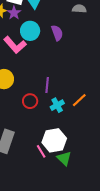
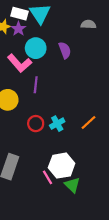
purple line: (47, 85) -> (36, 85), moved
cyan cross: (57, 105) -> (57, 124), moved

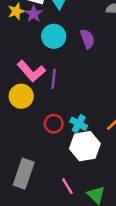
pink L-shape: (20, 63) -> (31, 71), moved
cyan cross: (57, 124) -> (79, 124), turned -32
white hexagon: (62, 166) -> (85, 146), moved

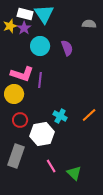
pink L-shape: (31, 71) -> (22, 74), turned -30
red circle: (54, 124) -> (20, 120), moved
white hexagon: (85, 146) -> (42, 134), moved

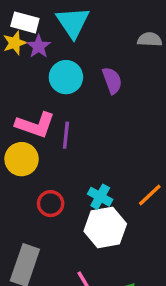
white rectangle: (25, 14) -> (25, 22), moved
red circle: (20, 120) -> (51, 204), moved
white hexagon: (42, 134) -> (105, 227), moved

